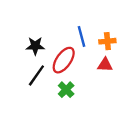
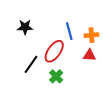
black star: (35, 46) -> (25, 27), moved

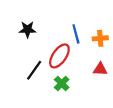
red triangle: (89, 55) -> (100, 69), moved

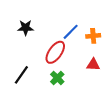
blue line: (76, 34) -> (71, 32), turned 60
black line: (34, 70) -> (21, 75), moved

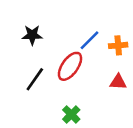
black line: (21, 75) -> (35, 79), moved
green cross: (57, 78) -> (71, 114), moved

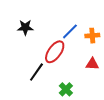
black line: (35, 79) -> (36, 72), moved
green cross: (71, 114) -> (66, 89), moved

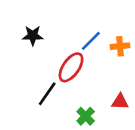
red triangle: (92, 64) -> (120, 102), moved

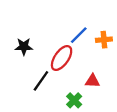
black star: (33, 36) -> (24, 47), moved
red triangle: (120, 102) -> (93, 81), moved

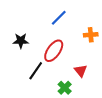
blue line: (79, 35) -> (59, 18), moved
red triangle: (93, 81) -> (81, 71), turned 48

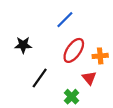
orange cross: (91, 35) -> (100, 56), moved
red ellipse: (54, 51) -> (74, 50), moved

